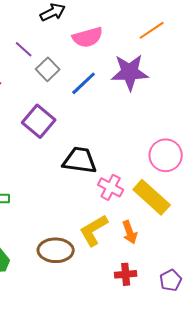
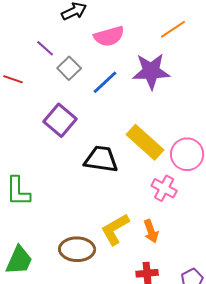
pink cross: (111, 187) -> (164, 188), moved
yellow rectangle: (152, 197) -> (145, 142), moved

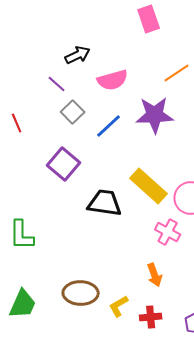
purple line: (45, 48) -> (57, 84), moved
red line: (13, 79) -> (17, 123), turned 48
yellow L-shape: (115, 229) -> (119, 306), moved, size x0.7

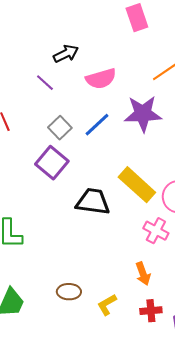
gray square: (73, 112) -> (60, 128), moved
brown ellipse: (81, 293) -> (69, 292), size x0.7
red cross: (151, 317) -> (151, 311), moved

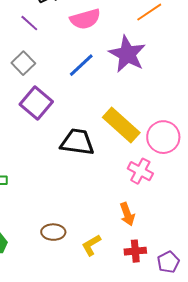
purple star: (143, 114) -> (127, 54), turned 30
gray square: (60, 128) -> (23, 63), moved

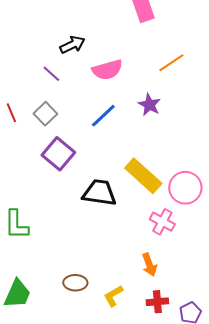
purple star: (127, 54) -> (149, 105), size x0.6

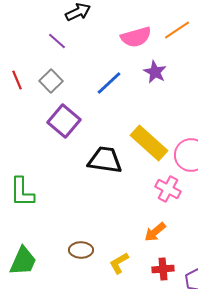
pink semicircle: (107, 70) -> (136, 37), moved
orange arrow: (149, 265) -> (155, 232), turned 70

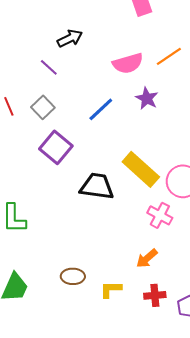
yellow L-shape: (119, 263) -> (111, 289), turned 30

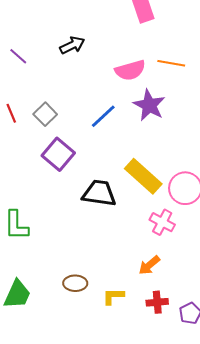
orange line: (169, 56) -> (171, 63), turned 44
purple line: (49, 67) -> (18, 56), moved
purple star: (147, 98) -> (149, 105), size x1.4

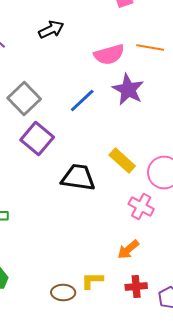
gray square: (45, 114) -> (24, 98), size x1.4
yellow rectangle: (143, 176) -> (122, 160), size x0.7
brown ellipse: (75, 283) -> (63, 292), moved

